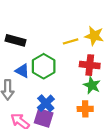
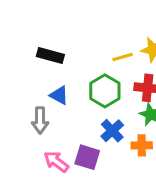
green hexagon: (44, 66) -> (105, 91), moved
blue cross: (46, 103) -> (112, 131), moved

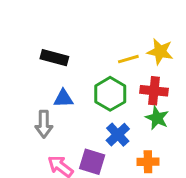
blue triangle: (59, 95) -> (63, 98), turned -30
orange cross: (142, 145) -> (148, 162), moved

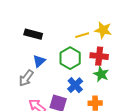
blue triangle: (63, 98) -> (39, 61), turned -40
gray arrow: (44, 124) -> (26, 78), turned 36

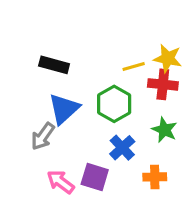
red cross: (99, 56) -> (163, 84), moved
blue triangle: (39, 61) -> (64, 109), size x1.5

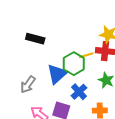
yellow line: (134, 67) -> (86, 55), moved
blue triangle: (64, 109) -> (57, 74), moved

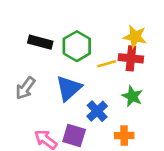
green hexagon: (74, 64) -> (77, 46), moved
gray arrow: (28, 84) -> (25, 88), moved

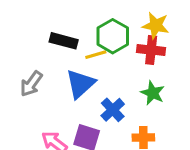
black rectangle: (40, 42) -> (64, 41), moved
green hexagon: (77, 46) -> (113, 36), moved
yellow line: (107, 64) -> (96, 55), moved

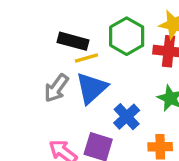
yellow line: (96, 55) -> (86, 58), moved
gray arrow: (31, 84) -> (56, 88), moved

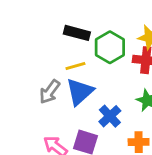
black rectangle: (73, 41) -> (77, 33), moved

